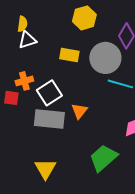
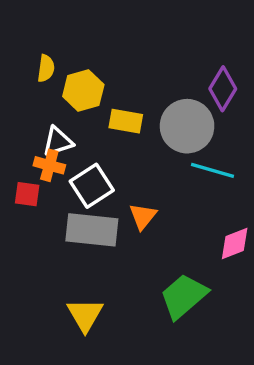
yellow hexagon: (84, 18) -> (83, 90), moved
white triangle: (27, 40) -> (58, 141), moved
orange cross: (24, 81) -> (49, 165), turned 30

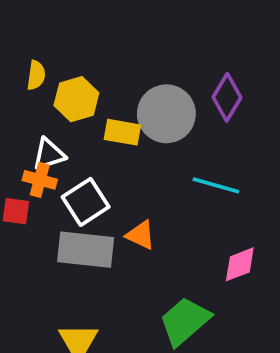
gray circle: (187, 126) -> (166, 114), moved
orange triangle: (143, 216) -> (141, 235), turned -44

